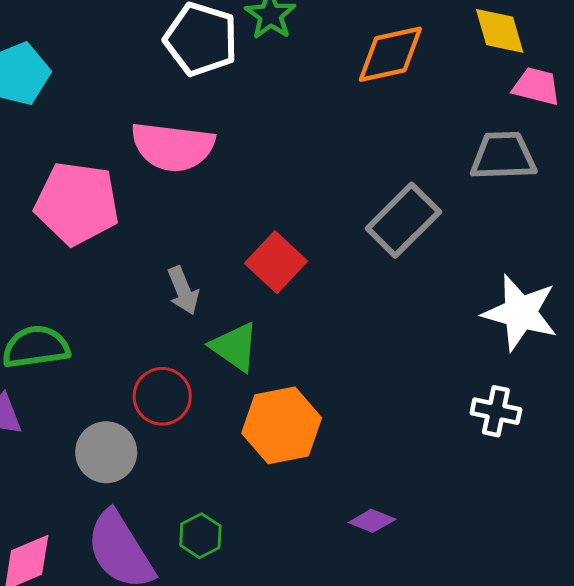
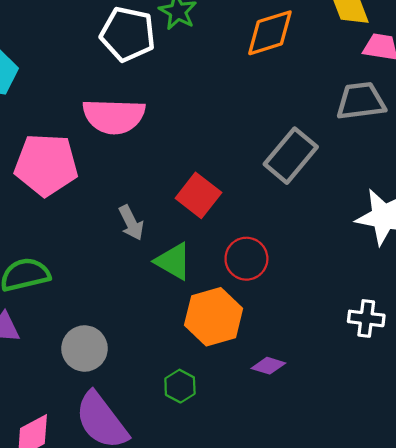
red circle: (162, 396) -> (246, 259), moved
white cross: (496, 411) -> (366, 318), moved
purple diamond: (372, 521) -> (268, 366), moved
green hexagon: (200, 536) -> (180, 386), moved

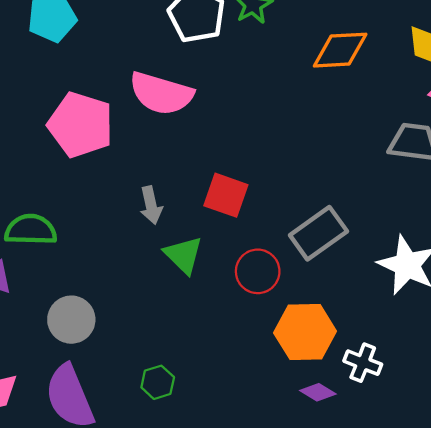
gray rectangle: (291, 156) -> (318, 233), moved
red square: (198, 195) -> (226, 195), turned -33
orange hexagon: (214, 317) -> (305, 332), moved
purple diamond: (268, 366) -> (318, 392), moved

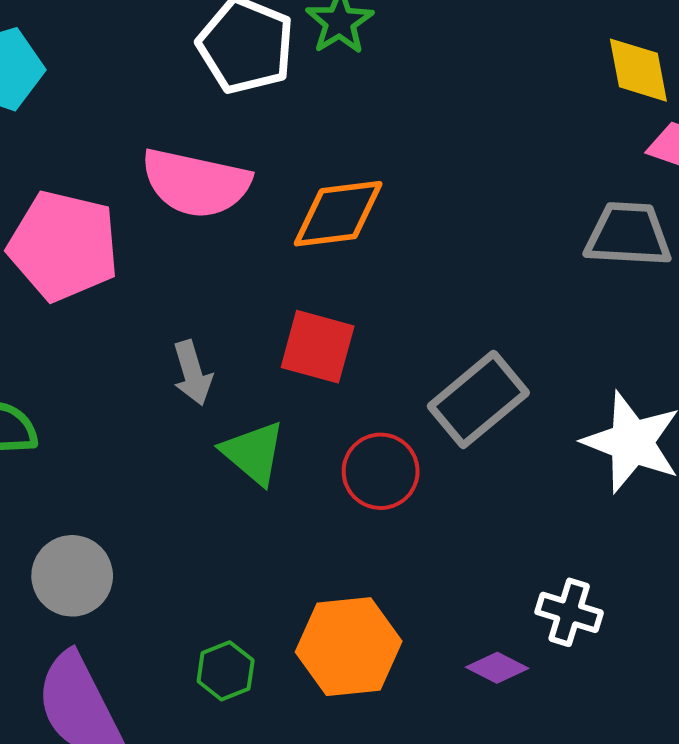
orange diamond: (340, 50) -> (338, 214), moved
orange hexagon: (305, 332) -> (349, 647), moved

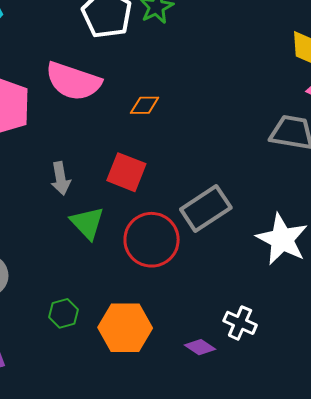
orange diamond: (338, 214) -> (145, 105), size x0.6
red circle: (381, 471) -> (152, 240), size x1.4
green hexagon: (226, 671) -> (64, 313), moved

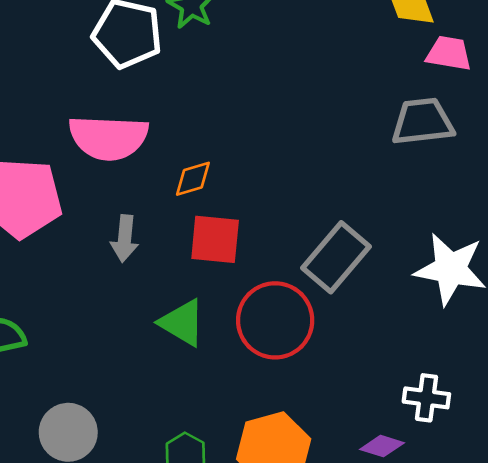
orange diamond: (145, 105) -> (193, 179), moved
gray arrow: (61, 178) -> (125, 239), moved, turned 32

